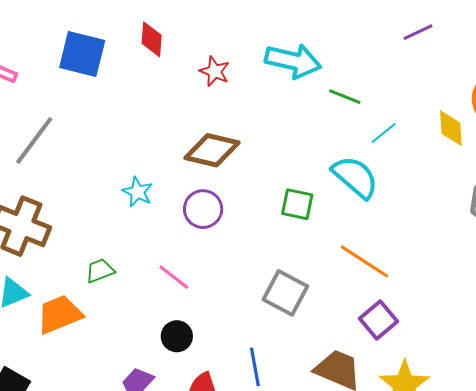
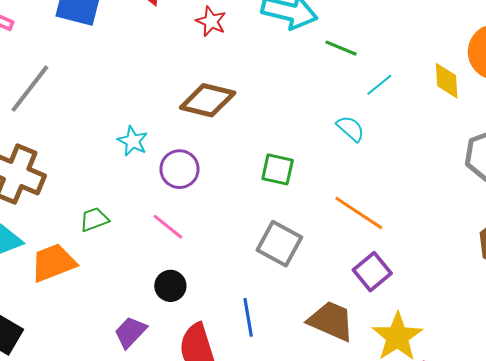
cyan semicircle: (355, 177) -> (350, 129), size x0.6
green square: (297, 204) -> (278, 169), moved
purple circle: (203, 209) -> (180, 169), moved

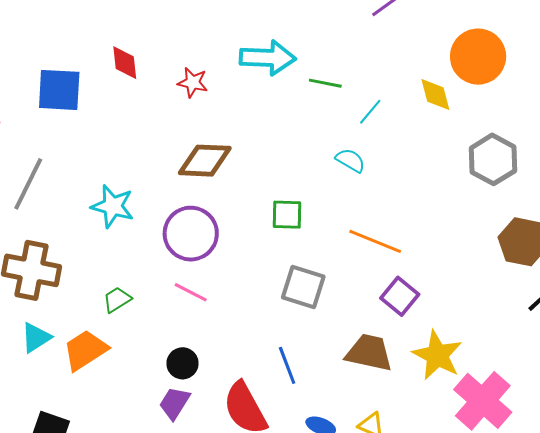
cyan star: (133, 141) -> (113, 206), moved, size x1.4
purple circle: (180, 169) -> (191, 234), size x1.4
black circle: (170, 286) -> (182, 363), moved

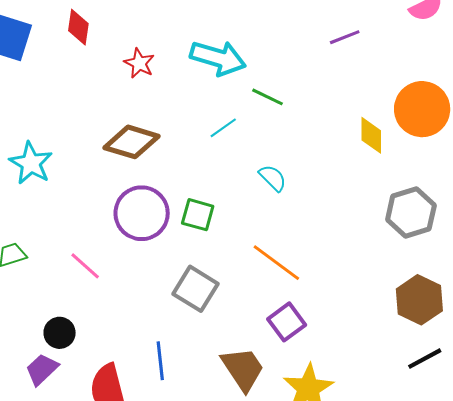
cyan line: (370, 112) -> (223, 128), moved
purple circle: (191, 234) -> (142, 213), moved
brown trapezoid: (369, 353) -> (243, 369), turned 30

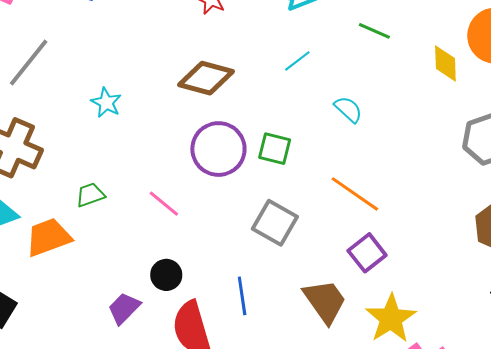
green line: (268, 97) -> (374, 31), moved
cyan star: (31, 163) -> (106, 103), size x0.7
black circle: (60, 333) -> (166, 275), moved

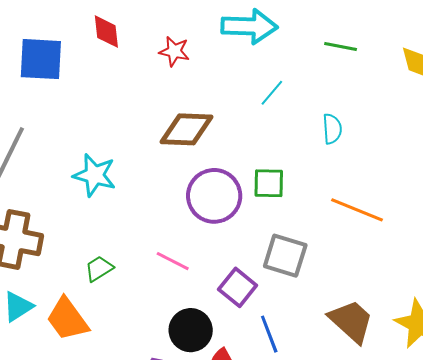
cyan star: (106, 103) -> (94, 175), size x1.4
cyan semicircle: (348, 109) -> (332, 129), turned 56
orange trapezoid: (48, 237) -> (67, 319), turned -93
purple square: (367, 253) -> (238, 287), moved
black circle: (166, 275) -> (191, 330), size x1.4

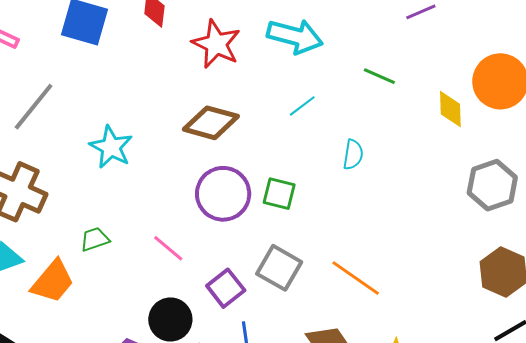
red star: (174, 51) -> (216, 44), size x1.6
orange line: (357, 210) -> (356, 278), moved
orange trapezoid: (67, 319) -> (53, 281), turned -117

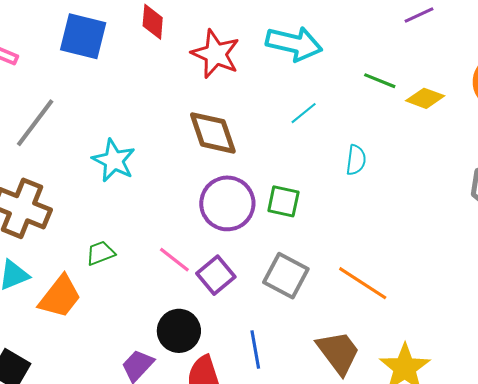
yellow diamond: (450, 109) -> (425, 98), moved, turned -66
brown diamond: (211, 123) -> (213, 133), turned 58
purple square: (226, 288) -> (216, 275), moved

